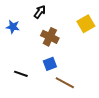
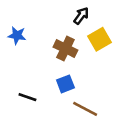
black arrow: (40, 12) -> (81, 16), moved
yellow square: (86, 24) -> (100, 39), moved

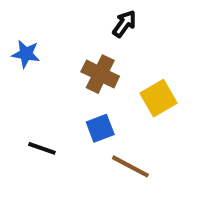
yellow square: (100, 39) -> (158, 98), moved

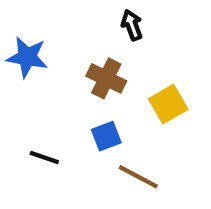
black arrow: (124, 24) -> (132, 25), turned -56
blue star: (26, 54) -> (27, 57), size x1.4

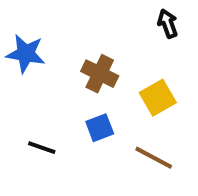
black arrow: (132, 25) -> (168, 24), moved
brown line: (138, 177) -> (154, 158), moved

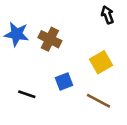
brown cross: (100, 74) -> (50, 39), moved

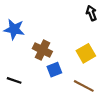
brown cross: (50, 39) -> (42, 50), moved
black line: (27, 94) -> (14, 80), moved

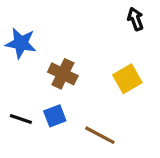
blue square: (54, 70) -> (55, 116), moved
brown line: (84, 86) -> (100, 135), moved

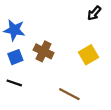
black arrow: (135, 19) -> (94, 13), turned -119
blue square: (55, 116) -> (15, 57), moved

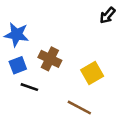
yellow square: (89, 55) -> (92, 73), moved
black line: (14, 83) -> (29, 87), moved

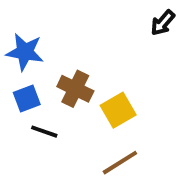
yellow square: (92, 73) -> (118, 110), moved
brown line: (79, 108) -> (120, 163), turned -60

